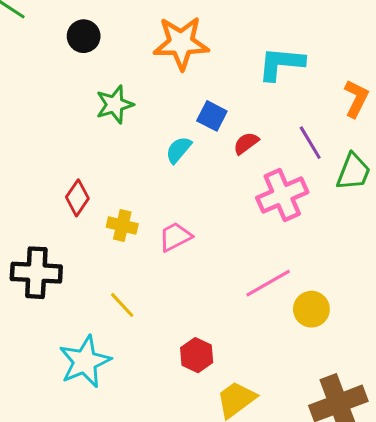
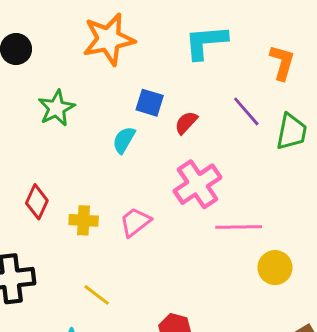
pink cross: (282, 195) -> (197, 184), moved
pink line: (268, 283) -> (239, 227), moved, turned 39

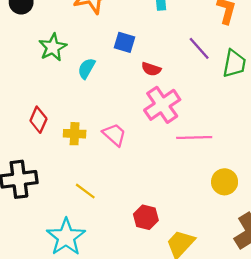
red semicircle: (186, 123) -> (151, 69), moved, turned -114
cyan semicircle: (124, 140) -> (86, 68), moved
pink trapezoid: (135, 222) -> (114, 135), turned 80
yellow circle: (275, 268) -> (225, 182), moved

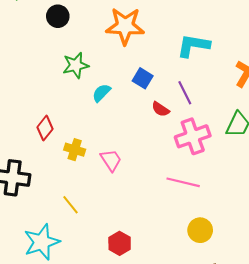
purple line: (199, 48) -> (185, 93), moved
pink cross: (162, 105) -> (193, 136), moved

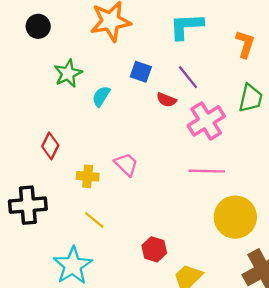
yellow cross: (75, 150) -> (88, 176), moved
yellow circle: (200, 230) -> (235, 217), size x1.6

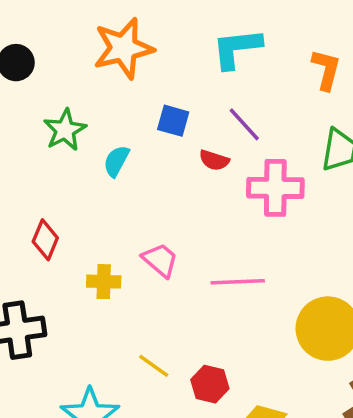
pink cross: (206, 121) -> (275, 188), turned 36
pink line: (207, 171) -> (238, 282), moved
yellow line: (94, 220) -> (154, 366), moved

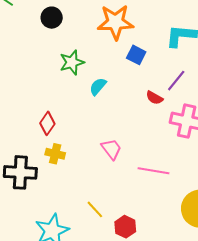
blue square: (173, 121) -> (136, 55), moved
purple line: (244, 124) -> (176, 81), turned 70
yellow cross: (104, 282) -> (55, 154), moved

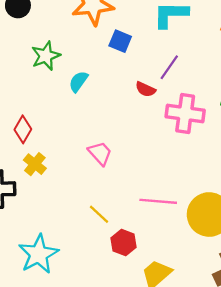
yellow cross: (55, 154) -> (35, 164), turned 30
pink line: (154, 171) -> (158, 201), moved
yellow line: (95, 209) -> (99, 214), moved

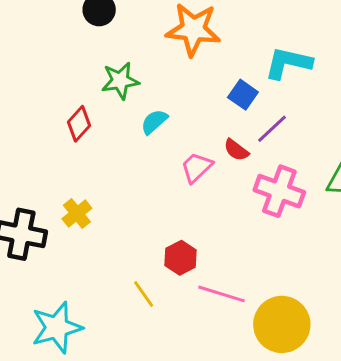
blue square: (120, 41) -> (243, 95), moved
red diamond: (23, 129) -> (79, 124), moved
pink trapezoid: (100, 153) -> (196, 167), moved, turned -104
red hexagon: (124, 243) -> (181, 258), moved

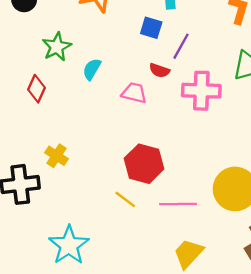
pink trapezoid: (196, 167) -> (134, 93), turned 76
red hexagon: (181, 258) -> (144, 164), size x1.5
pink line: (222, 294) -> (178, 204), moved

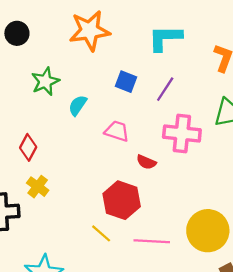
blue square: (151, 28) -> (126, 82), moved
red semicircle: (159, 70) -> (146, 162), moved
red diamond: (37, 89) -> (28, 147), moved

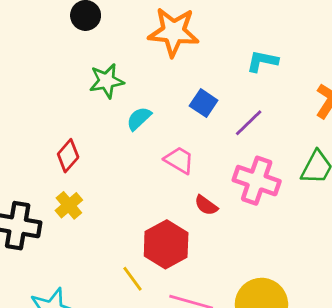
cyan L-shape: (165, 38) -> (262, 61), size x0.7

